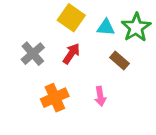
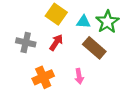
gray cross: (33, 54) -> (26, 42), turned -36
brown rectangle: (119, 60) -> (94, 48), size x1.5

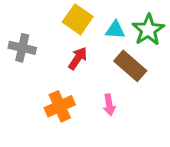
gray cross: (26, 42) -> (22, 48), moved

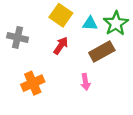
brown rectangle: (130, 66) -> (102, 51), turned -70
orange cross: (60, 106) -> (33, 83), moved

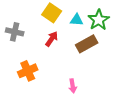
pink arrow: (85, 82) -> (73, 86), moved

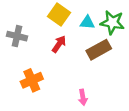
green star: (99, 20) -> (112, 22), turned -30

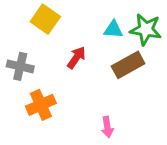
yellow square: (59, 15) -> (45, 19), moved
gray cross: (17, 36) -> (20, 66), moved

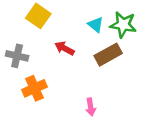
cyan triangle: (113, 29) -> (96, 25), turned 35
red arrow: (76, 58) -> (64, 48), turned -96

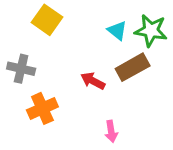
red arrow: (64, 48) -> (93, 81), moved

